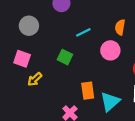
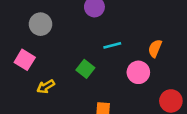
gray circle: (29, 26) -> (41, 24), moved
pink square: (22, 59) -> (25, 60), moved

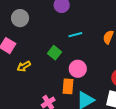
pink circle: (138, 72) -> (78, 69), moved

